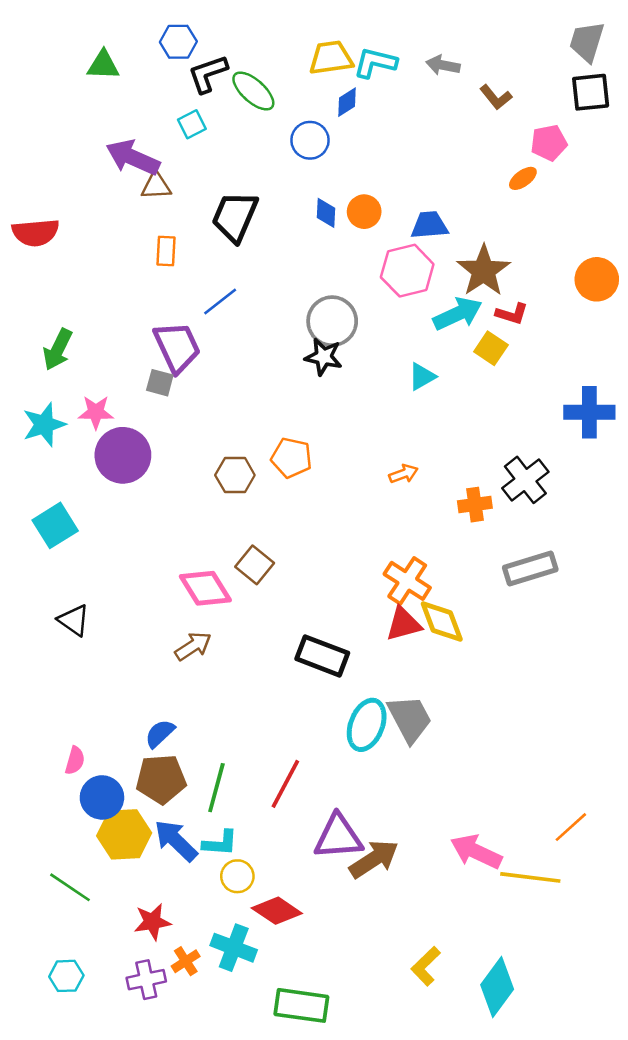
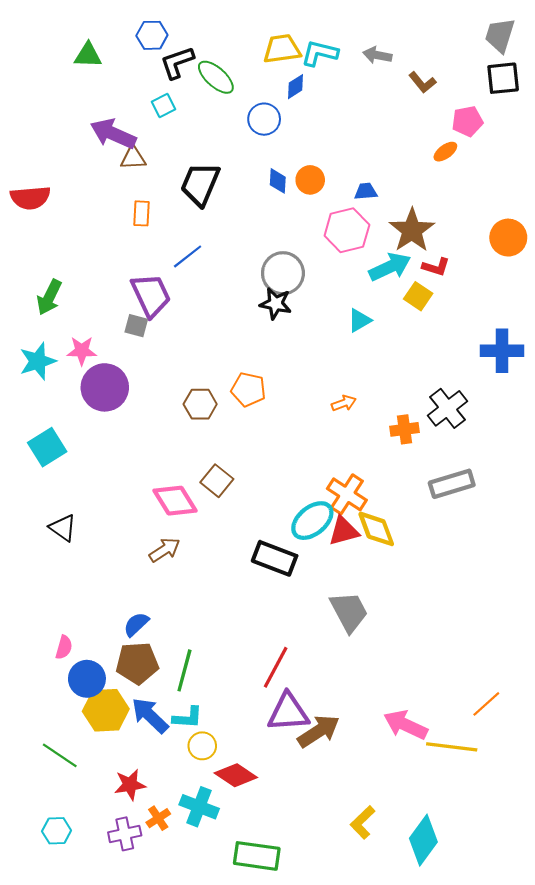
blue trapezoid: (429, 225) -> (366, 191), size x0.7
cyan ellipse: (367, 725) -> (312, 521), moved, turned 30
red line: (285, 784) -> (276, 667), moved

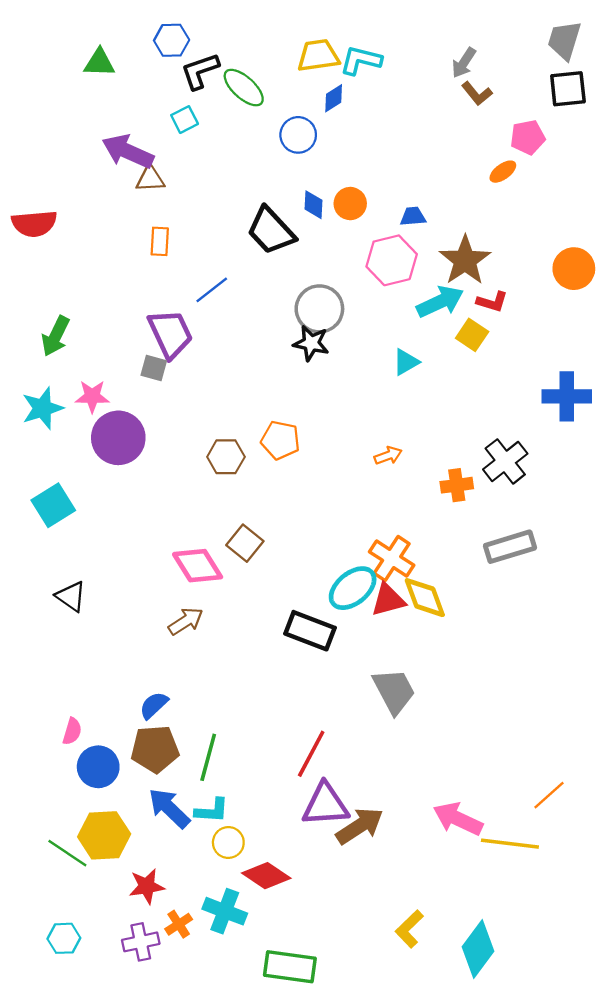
gray arrow: (377, 55) -> (464, 63), moved, turned -68
black trapezoid: (200, 184) -> (271, 231), moved, turned -66
yellow hexagon: (106, 710) -> (104, 835), moved

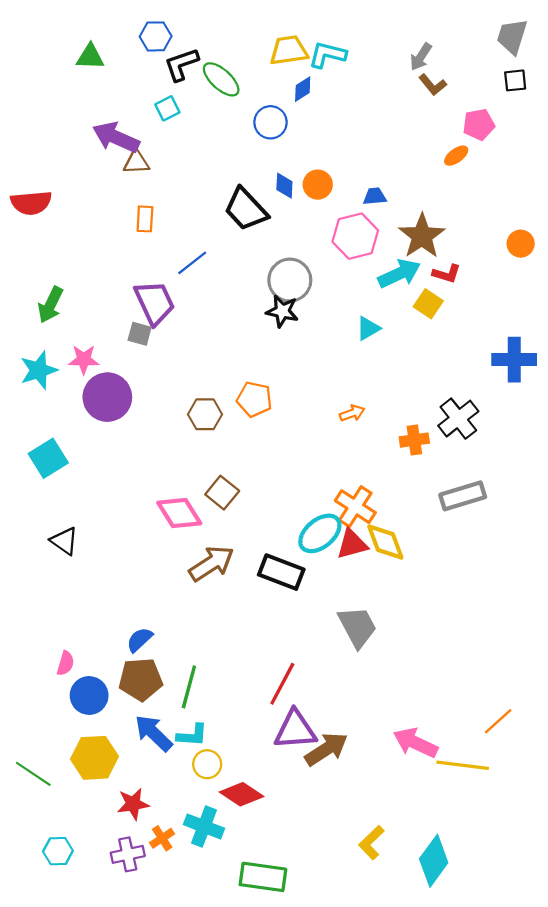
black square: (568, 89) -> (515, 80), size x0.7
orange circle: (574, 269) -> (521, 244), size x0.7
brown arrow: (186, 621) -> (211, 563), moved, size x1.4
green line: (67, 853) -> (33, 774), moved

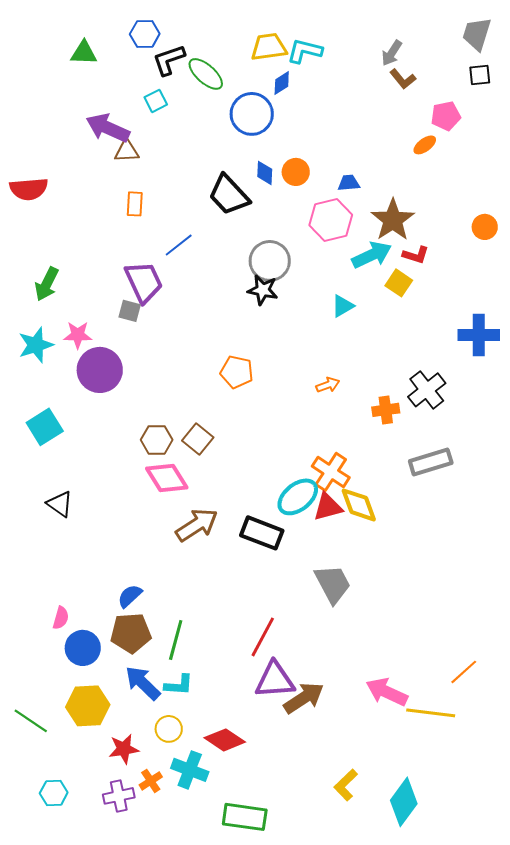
blue circle: (271, 122) -> (252, 114), size x1.4
brown hexagon: (205, 414) -> (157, 440), moved
brown square: (222, 493) -> (198, 439), moved
yellow circle: (207, 764) -> (169, 729), moved

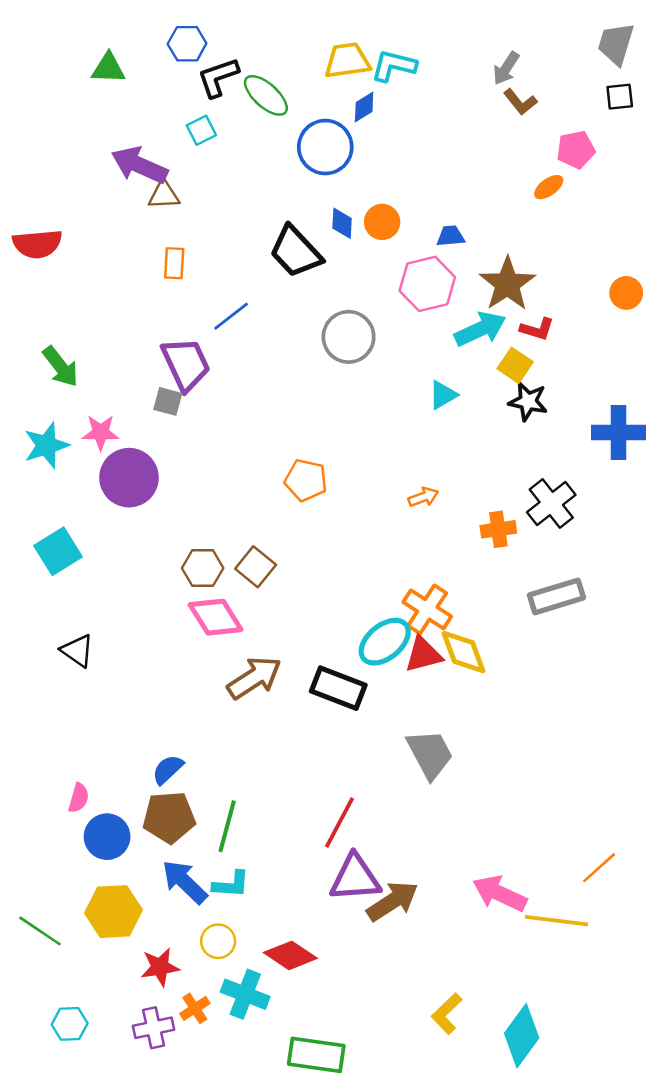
green arrow: (47, 284) -> (61, 367), turned -64
black star: (263, 290) -> (528, 401), moved

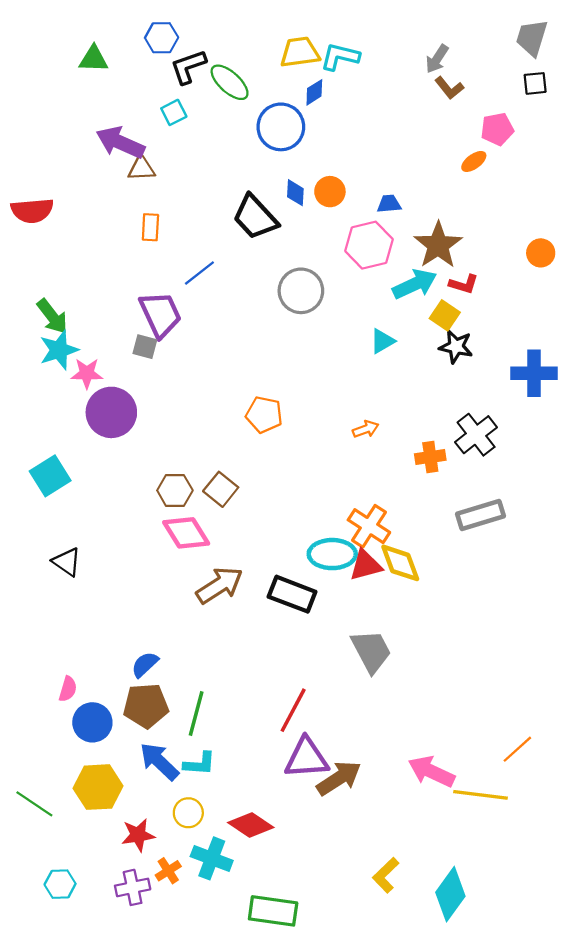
cyan star: (46, 445) -> (59, 350), moved
cyan ellipse: (385, 642) -> (332, 554), turned 39

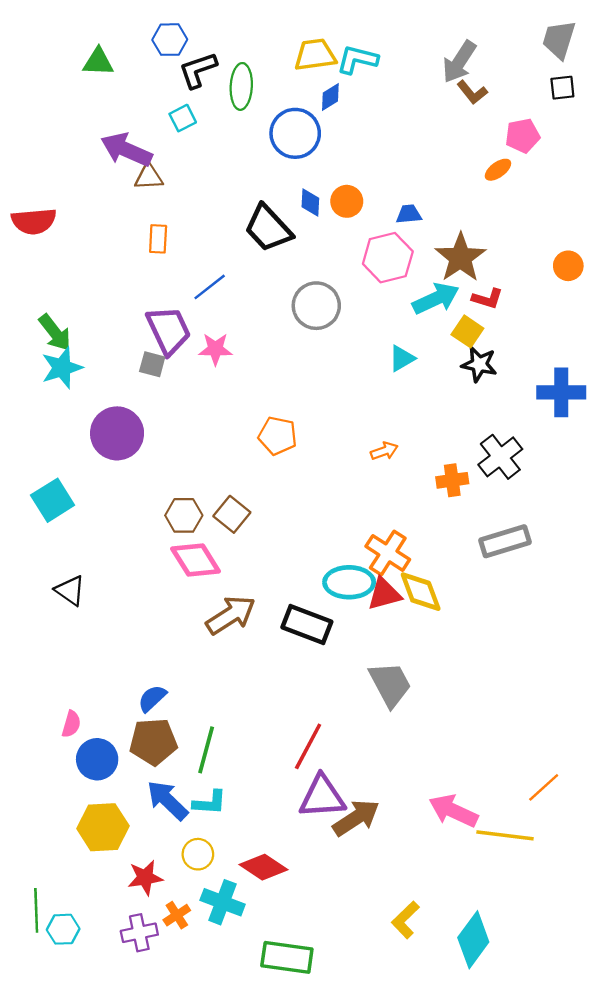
gray arrow: (437, 59) -> (459, 62), size x1.4
green ellipse: (230, 82) -> (241, 86), turned 51
pink star: (87, 373) -> (215, 349), moved
green line: (34, 804) -> (36, 910), moved, turned 54

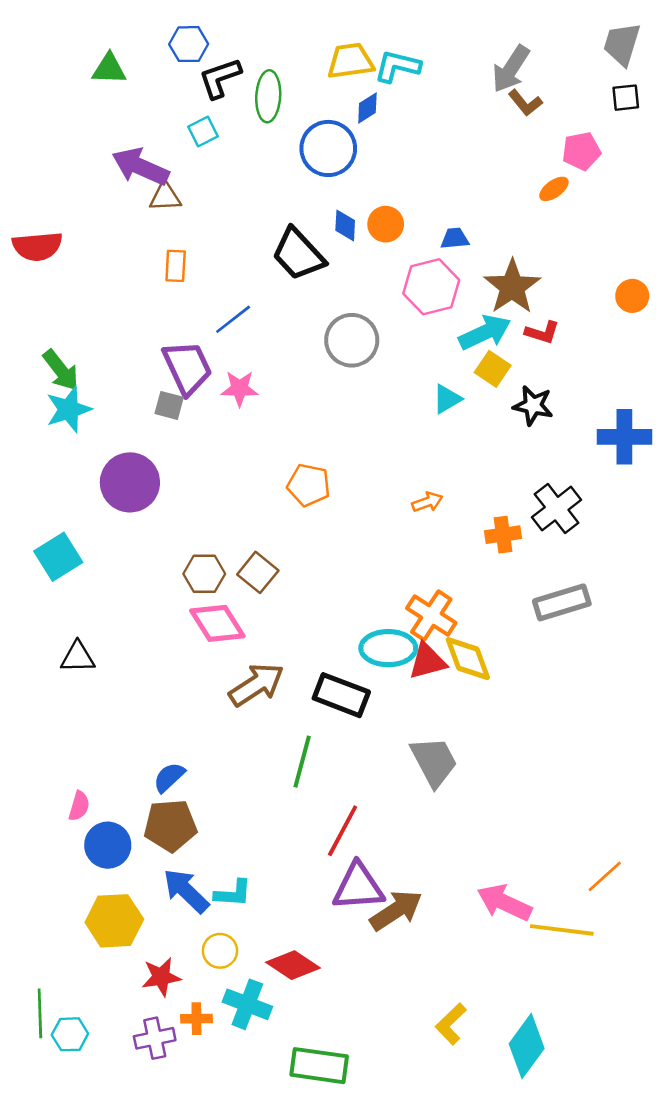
yellow square: (467, 331) -> (493, 369), moved
black triangle: (70, 590) -> (78, 657), turned -36
green line: (206, 750) -> (302, 762), moved
orange cross: (177, 915) -> (196, 1019), turned 32

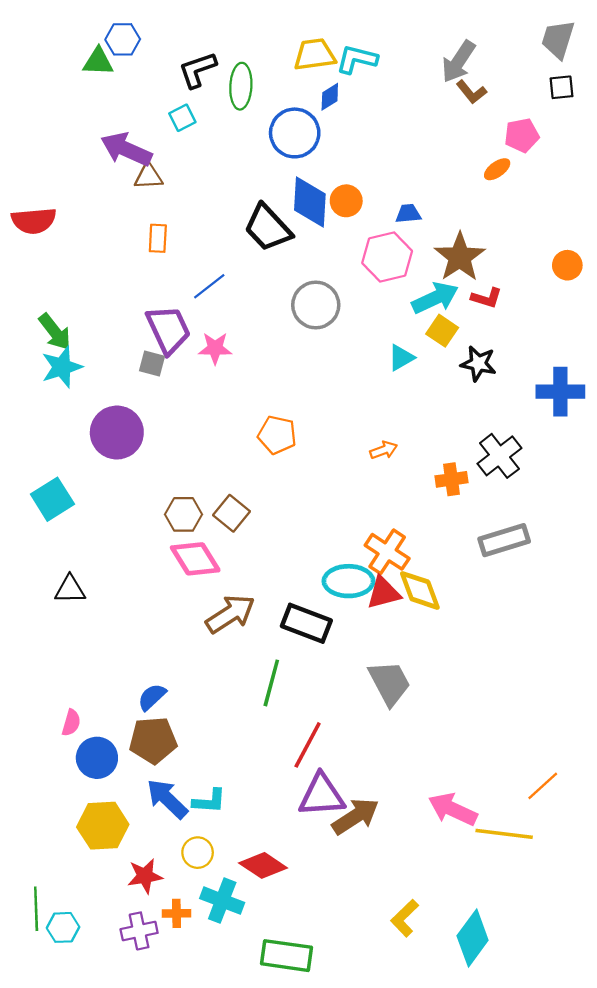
blue hexagon: (189, 44) -> (123, 39), moved
blue diamond: (345, 225) -> (310, 202), size x1.8

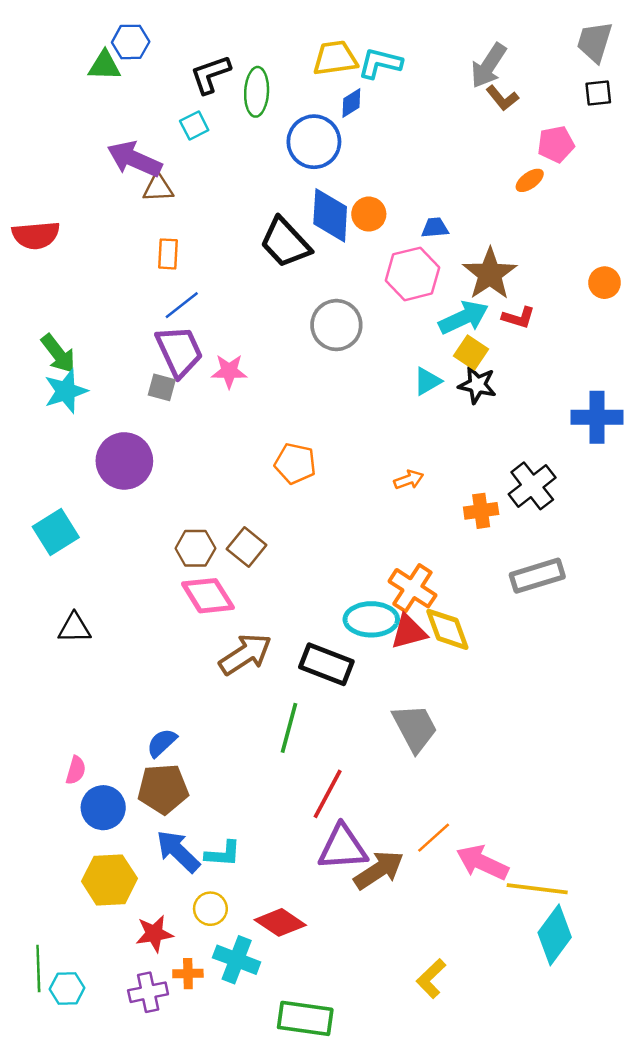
blue line: (209, 286) -> (182, 305), moved
black star: (478, 363) -> (477, 385), moved
orange line: (543, 786) -> (434, 838), moved
cyan diamond: (473, 938) -> (555, 935), moved

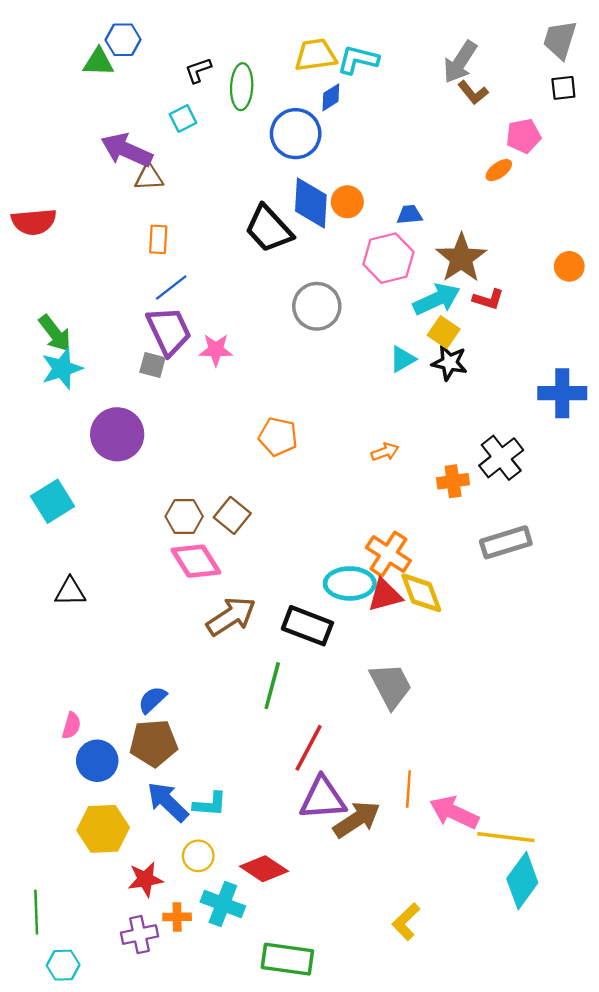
black L-shape: (210, 74) -> (198, 70), size x0.7
orange line: (434, 838) -> (408, 789), turned -44
cyan hexagon: (67, 988) -> (63, 965), moved

